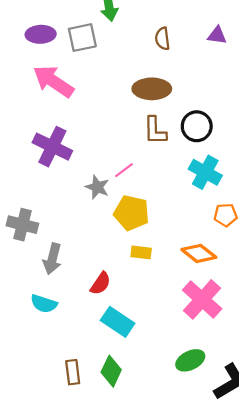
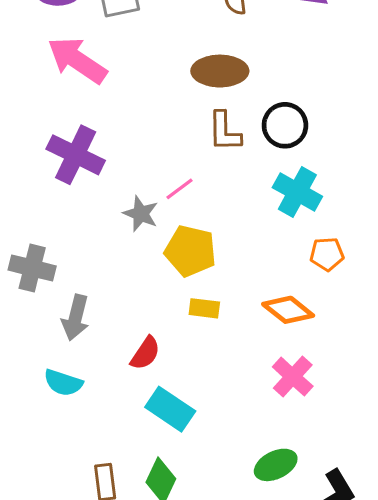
pink cross: (202, 299) -> (293, 377), size x0.7

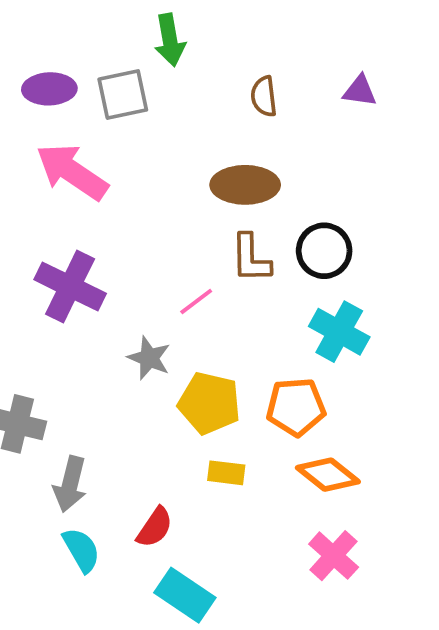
pink line: (180, 189) -> (196, 302), moved
orange pentagon: (327, 254) -> (296, 407), moved, size x1.4
cyan semicircle: (63, 383) -> (81, 550), moved, turned -138

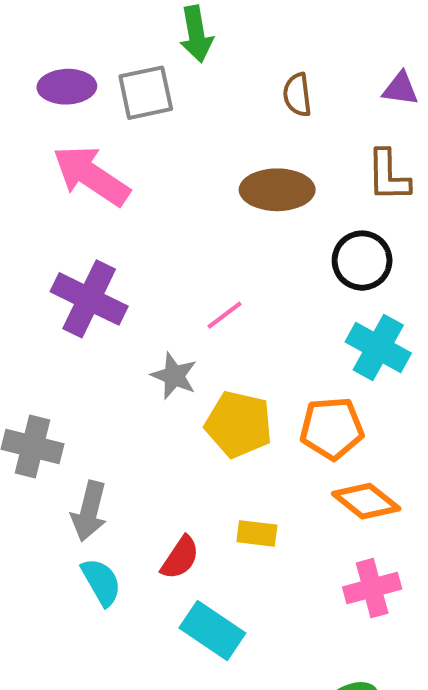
brown L-shape: (251, 258) -> (388, 176), moved
yellow rectangle: (226, 473) -> (257, 533), moved
pink cross: (334, 556) -> (372, 588), turned 33

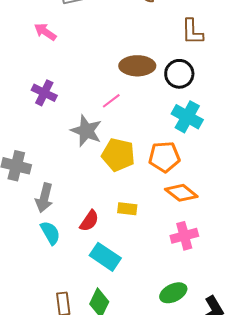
pink arrow: (91, 176) -> (45, 32), size x0.6
brown ellipse: (277, 190) -> (137, 66), moved
purple cross: (89, 299) -> (44, 93), size x0.7
gray star: (174, 376) -> (86, 131), size x1.4

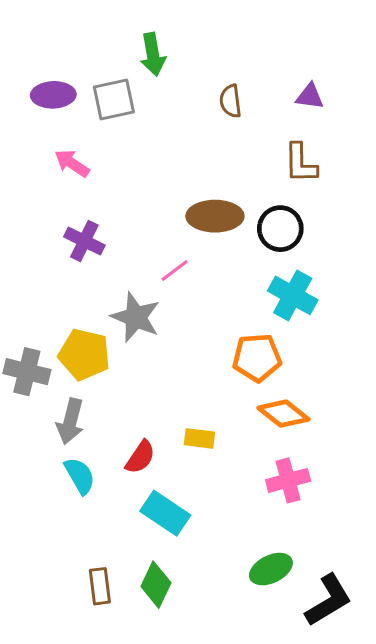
purple cross: (44, 93) -> (84, 241), moved
yellow pentagon: (118, 155) -> (84, 354), moved

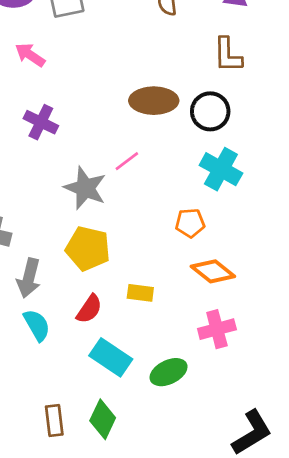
pink line: (175, 271) -> (127, 161), moved
yellow pentagon: (84, 354) -> (88, 248), moved
orange pentagon: (257, 358) -> (190, 223), size x0.7
green ellipse: (271, 569) -> (169, 372), moved

